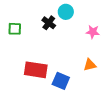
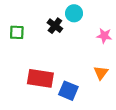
orange triangle: (90, 65) -> (101, 73), turned -40

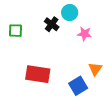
pink star: (104, 36) -> (85, 34), moved
blue square: (68, 91) -> (78, 86), moved, turned 36

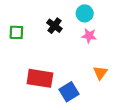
cyan circle: (70, 13) -> (85, 13), moved
blue square: (78, 86) -> (69, 92), moved

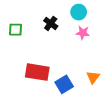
orange triangle: (100, 73) -> (93, 77), moved

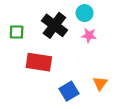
black cross: (51, 23) -> (54, 25), size x1.6
red rectangle: (37, 72) -> (39, 62), moved

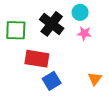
green square: (17, 32) -> (16, 30), size x1.5
blue square: (69, 91) -> (52, 81), moved

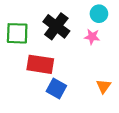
cyan circle: (80, 12) -> (99, 14), moved
blue square: (52, 81) -> (56, 89), turned -30

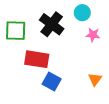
cyan circle: (99, 14) -> (82, 13), moved
pink star: (92, 37) -> (93, 35), moved

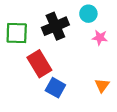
black cross: (52, 24) -> (55, 26), turned 30
red rectangle: (37, 59) -> (39, 64), turned 50

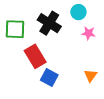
black cross: (55, 26) -> (49, 23), turned -35

